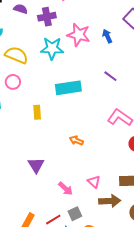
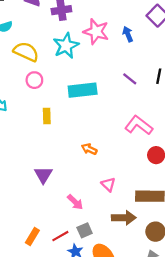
cyan star: (52, 48) -> (66, 46), turned -30
pink circle: (13, 82) -> (34, 80), moved
pink triangle: (94, 182) -> (108, 184), moved

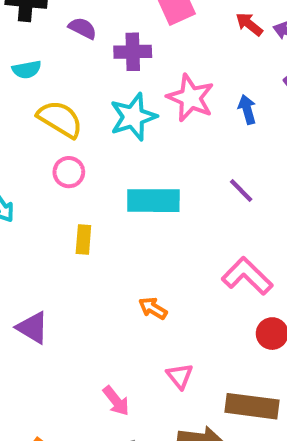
purple triangle: (43, 175) -> (33, 328), moved, turned -36

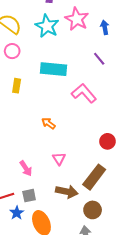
cyan star: (133, 117) -> (47, 26), turned -30
purple line: (241, 191) -> (99, 59), moved
pink L-shape: (247, 276) -> (84, 93), moved
brown rectangle: (252, 406) -> (94, 177), turned -65

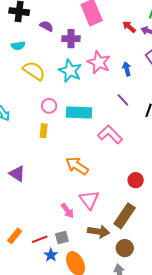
pink circle: (12, 51) -> (49, 106), moved
orange arrow: (48, 123) -> (77, 166), size x1.6
pink triangle: (59, 159) -> (89, 200), size x1.5
pink arrow: (26, 168) -> (67, 211), moved

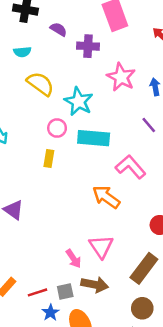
cyan star: (70, 71) -> (79, 101), moved
orange arrow: (77, 166) -> (106, 197), moved
brown arrow: (98, 231) -> (95, 285), moved

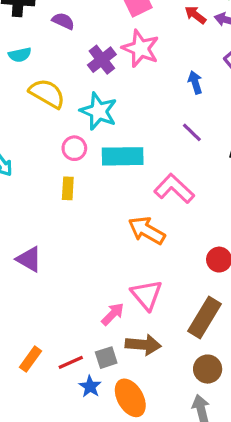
purple cross: (88, 46) -> (102, 60), moved, turned -35
pink star: (121, 77) -> (141, 49), moved
pink arrow: (74, 259) -> (113, 314), turned -96

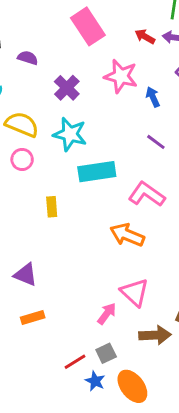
pink star: (141, 49) -> (121, 76), moved
pink circle: (74, 148) -> (22, 159), moved
brown arrow: (143, 345) -> (155, 335), moved
orange rectangle: (31, 359) -> (33, 318), moved, turned 45

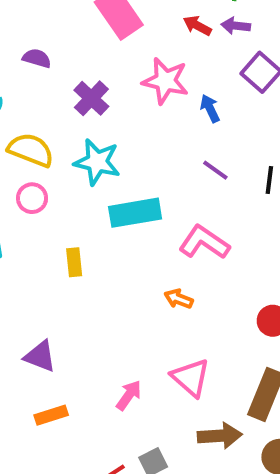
orange arrow: (127, 235) -> (179, 299), size x0.6
pink arrow: (107, 314) -> (129, 395), moved

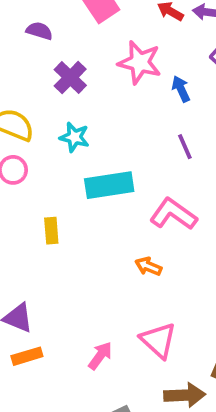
purple semicircle: (37, 58) -> (39, 31), moved
cyan star: (97, 162) -> (74, 137), size x0.7
purple line: (215, 170) -> (185, 147), turned 30
orange rectangle: (51, 415) -> (27, 356), moved

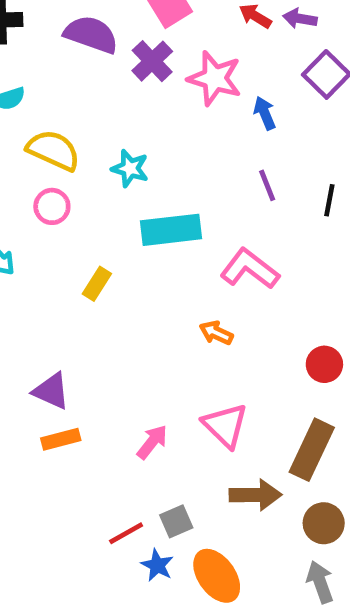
purple semicircle: (39, 31) -> (91, 34), size x1.6
purple cross: (70, 77) -> (152, 61), moved
yellow rectangle: (51, 231) -> (97, 284), turned 35

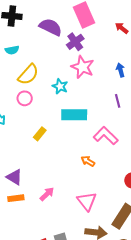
pink star: (215, 78) -> (83, 67), moved
yellow semicircle: (53, 150) -> (28, 74), turned 100
pink arrow: (152, 442) -> (47, 194), moved

